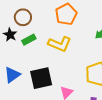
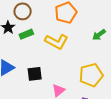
black square: (41, 78) -> (35, 74), size x0.7

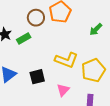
brown circle: (23, 11) -> (36, 18), moved
yellow L-shape: (57, 42) -> (66, 60), moved

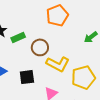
brown circle: (36, 18) -> (40, 47), moved

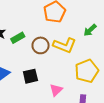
yellow L-shape: (58, 64) -> (65, 45), moved

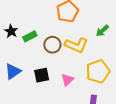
pink triangle: (56, 90) -> (67, 80), moved

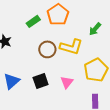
green rectangle: (30, 36) -> (33, 21), moved

